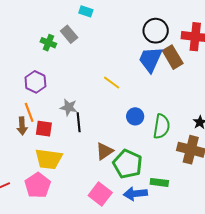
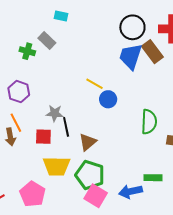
blue circle: (135, 116) -> (108, 99), moved
red square: (44, 129) -> (43, 137), moved
brown triangle: (104, 151) -> (88, 142), moved
yellow trapezoid: (49, 159) -> (57, 166), moved
green pentagon: (128, 164) -> (90, 175), moved

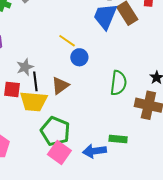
gray star: (55, 113) -> (25, 67), turned -30
brown triangle: (88, 142) -> (60, 85), moved
yellow trapezoid: (57, 166) -> (34, 101), moved

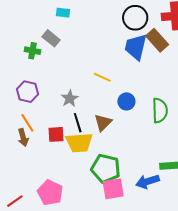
blue circle: (79, 57) -> (126, 101), moved
gray star: (25, 67) -> (70, 98), moved
pink square: (59, 153) -> (113, 189), turned -35

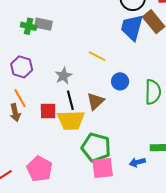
gray rectangle: (51, 38) -> (43, 24), moved, turned -30
blue arrow: (148, 181) -> (137, 162), size x0.7

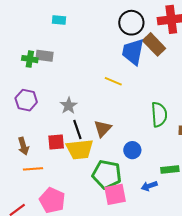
yellow line: (97, 56) -> (113, 81), moved
blue circle: (120, 81) -> (132, 150), moved
orange line: (20, 98) -> (33, 169), moved, turned -60

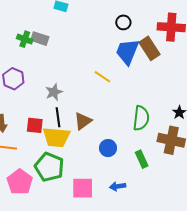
black circle: (131, 23) -> (123, 22), moved, size x0.6
green rectangle: (170, 170) -> (142, 159), moved, turned 60
green pentagon: (107, 174) -> (49, 167), moved

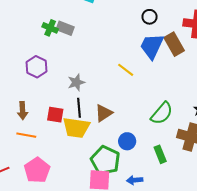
green semicircle: (141, 118) -> (162, 113), turned 30
green pentagon: (49, 167) -> (105, 160), moved

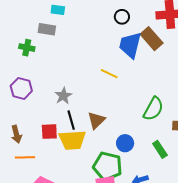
gray rectangle: (65, 28) -> (47, 29), moved

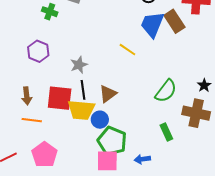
red square: (49, 132) -> (60, 98), size x1.5
blue circle: (125, 143) -> (100, 120), moved

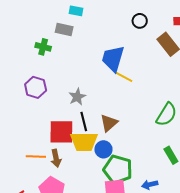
blue trapezoid: (152, 24) -> (113, 59), moved
brown arrow: (27, 96) -> (56, 158), moved

